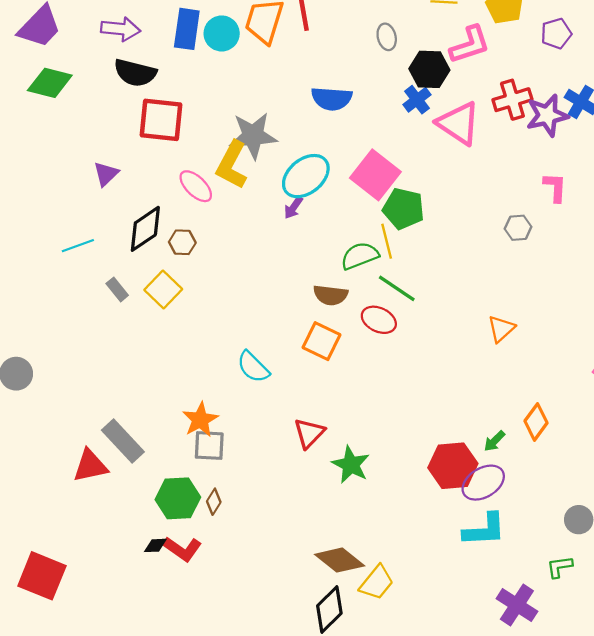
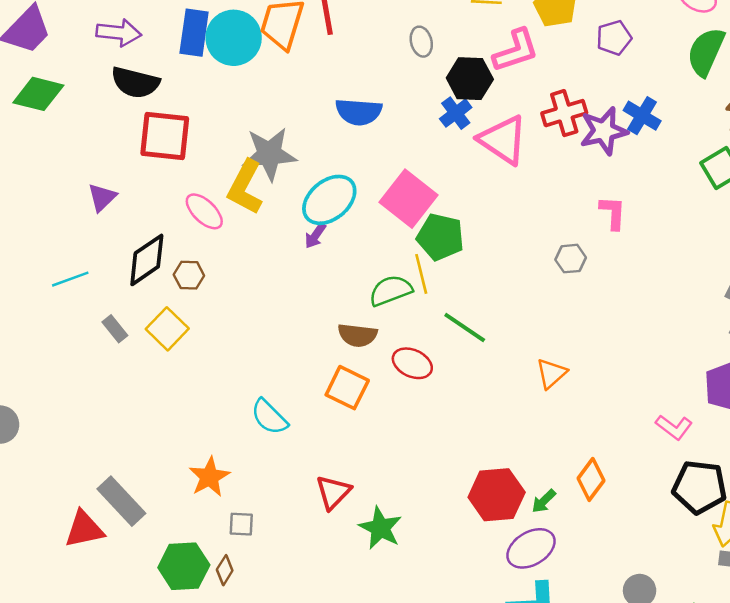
cyan circle: (222, 33) -> (234, 38), size x1.4
green line: (397, 288) -> (465, 328), moved
gray square: (209, 446) -> (241, 524), moved, size x0.7
red hexagon: (453, 466) -> (497, 495), moved

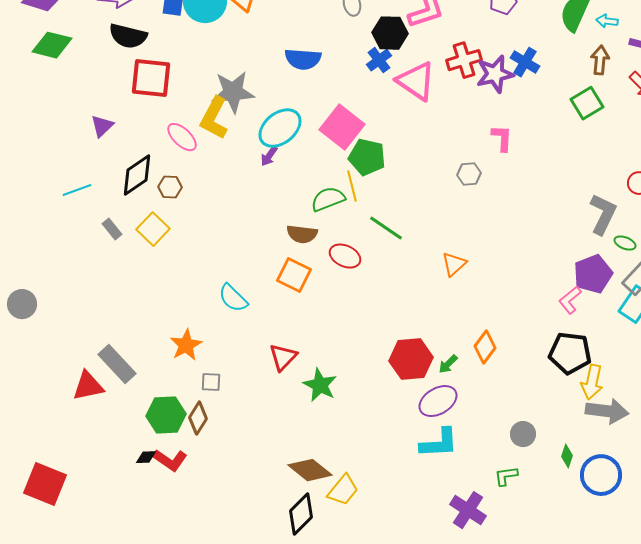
pink L-shape: (674, 427) -> (570, 300), moved, turned 104
brown diamond: (225, 570) -> (198, 418), size x1.4

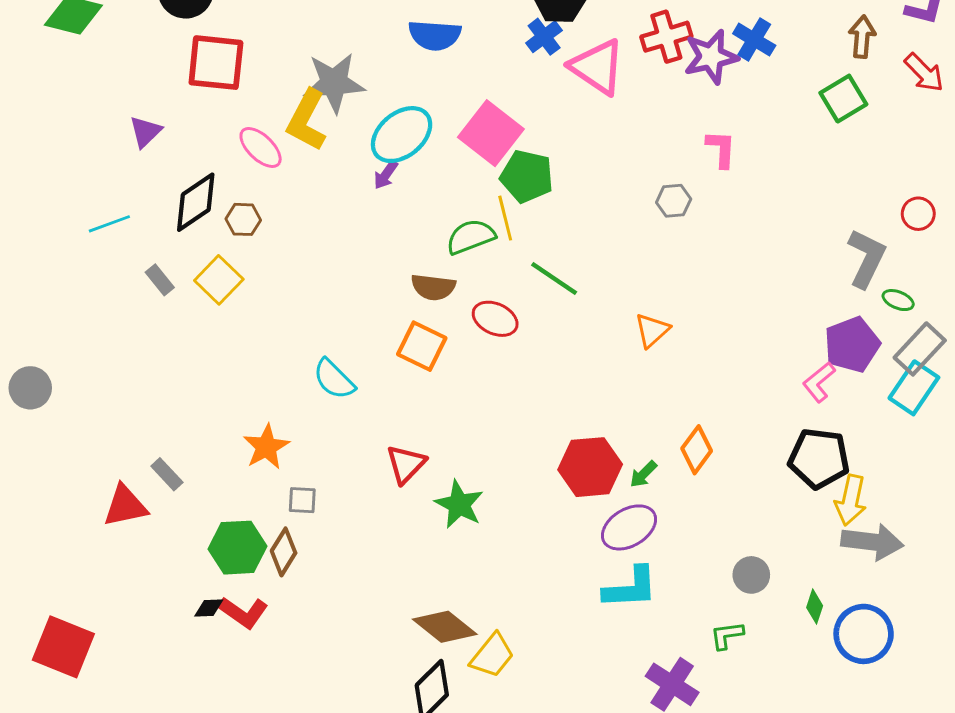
gray rectangle: (117, 364) -> (167, 474), size x0.6

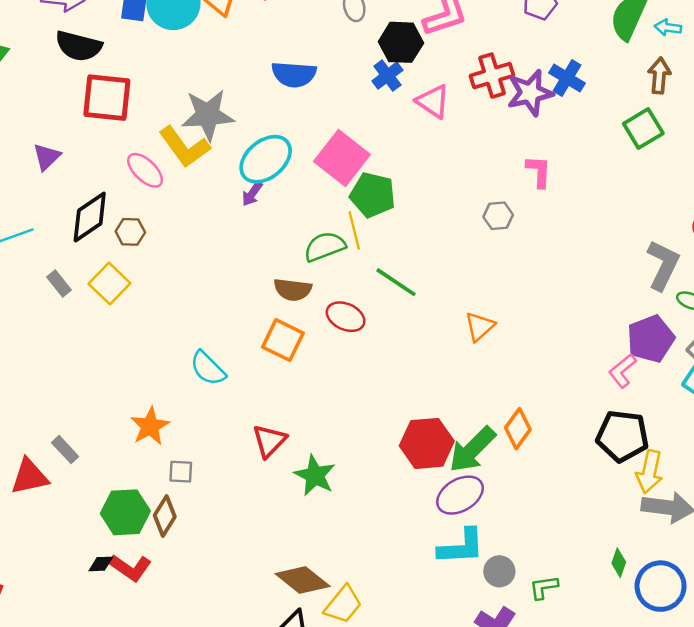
pink triangle: (597, 67) -> (433, 101), size x0.7
yellow L-shape: (307, 120) -> (184, 147), turned -64
green arrow: (643, 474) -> (472, 450), size x2.0
gray circle: (751, 575) -> (499, 571), moved

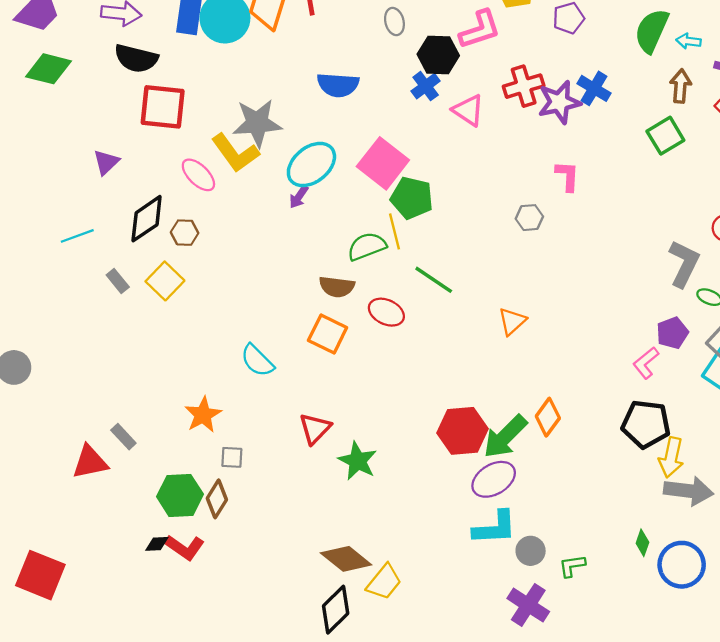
purple pentagon: (651, 339) -> (672, 333), size x0.7

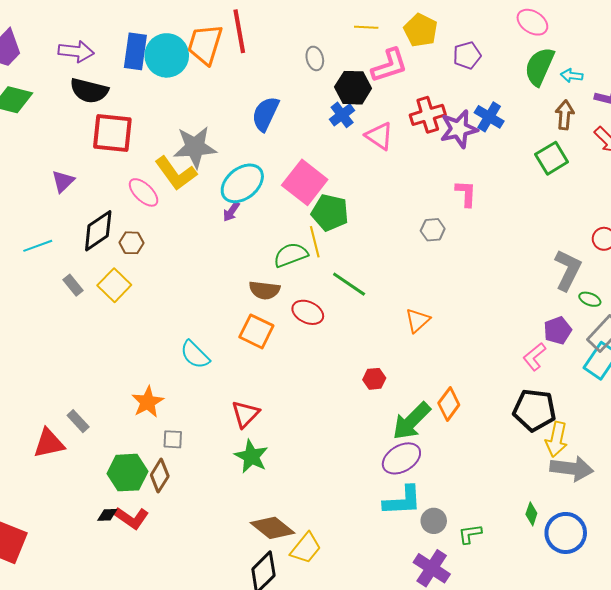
blue semicircle: (338, 85) -> (265, 114), turned 111
red hexagon: (462, 431) -> (374, 379), moved, size x0.5
green star: (358, 461) -> (251, 456), moved

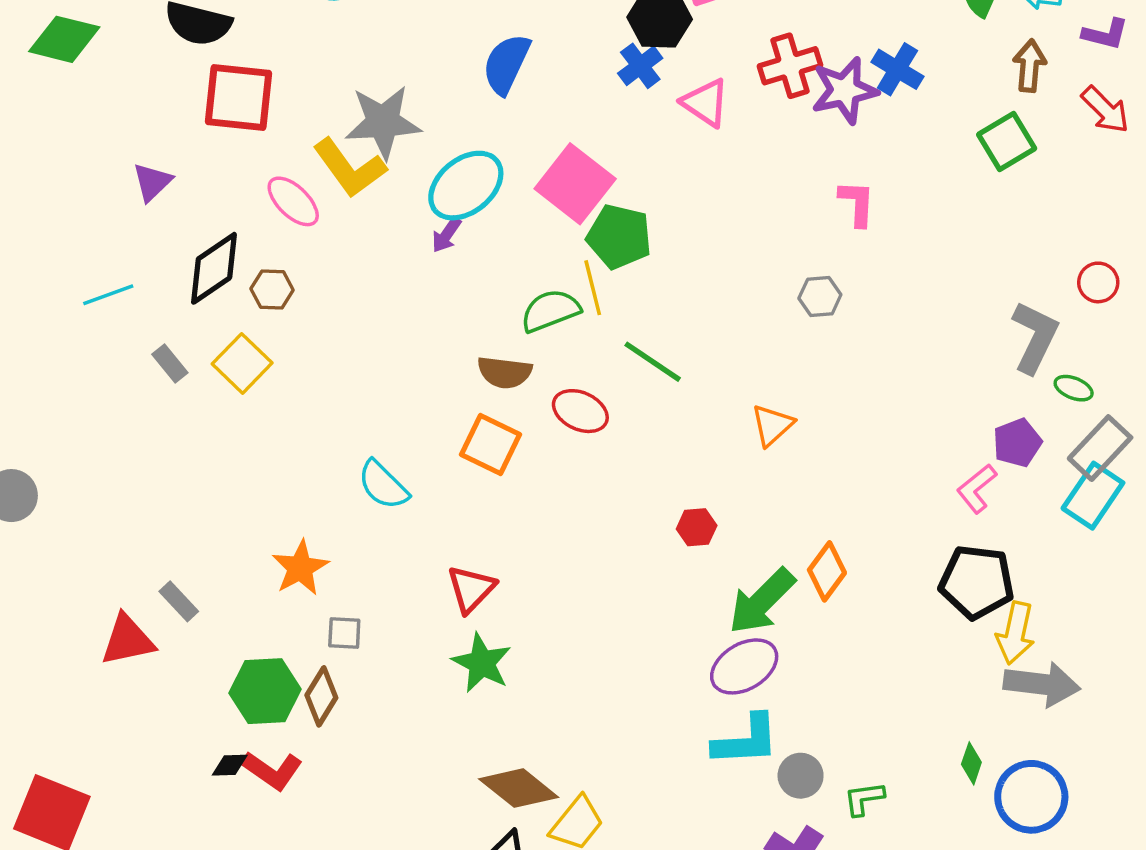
gray hexagon: (433, 230) -> (820, 297), moved

